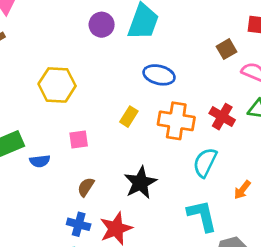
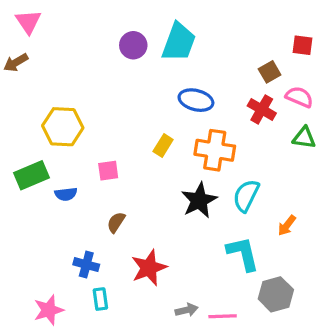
yellow hexagon: (57, 85) -> (63, 127), moved
red cross: (222, 117) -> (262, 109), moved
black star: (140, 183) -> (199, 200), moved
blue cross: (79, 224) -> (86, 265), moved

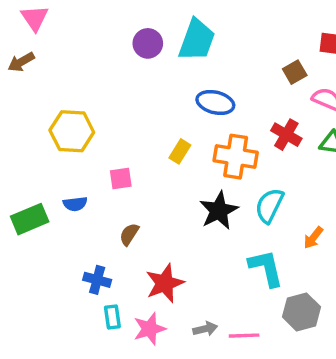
red cross: (262, 109) -> (286, 135), moved
green rectangle: (31, 175) -> (30, 219), moved
pink star: (49, 310) -> (149, 329), moved

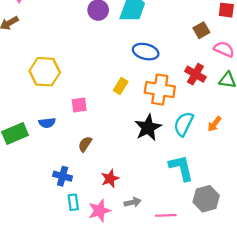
orange arrow: (313, 238) -> (214, 124), moved
red star: (165, 283) -> (110, 179), size x0.7
gray arrow: (205, 329) -> (133, 202), moved

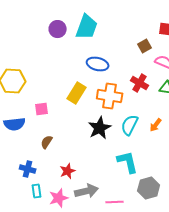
yellow rectangle: (121, 86) -> (77, 93), size x1.5
blue semicircle: (47, 123) -> (15, 124), size x1.5
gray arrow: (133, 202) -> (87, 191), size x1.6

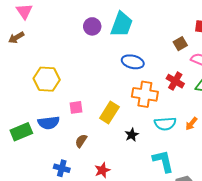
yellow rectangle: (77, 93) -> (109, 113), moved
cyan semicircle: (130, 125) -> (165, 124), turned -120
black star: (100, 128) -> (132, 135), moved, size x0.6

